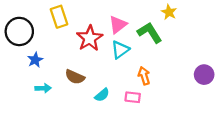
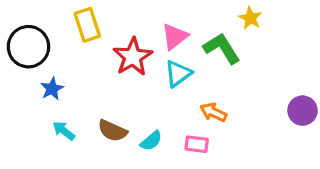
orange arrow: (144, 76) -> (213, 112), turned -48
brown semicircle: (75, 77) -> (113, 131), moved
cyan arrow: (43, 88) -> (64, 131), turned -140

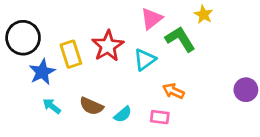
yellow rectangle: (87, 25) -> (71, 54), moved
pink triangle: (175, 37) -> (152, 19), moved
blue star: (52, 89) -> (42, 72), size x1.4

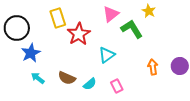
yellow rectangle: (71, 54) -> (58, 18), moved
cyan triangle: (145, 60) -> (107, 55), moved
orange arrow: (173, 91) -> (153, 67), moved, turned 56
pink rectangle: (160, 117) -> (117, 86), turned 56

